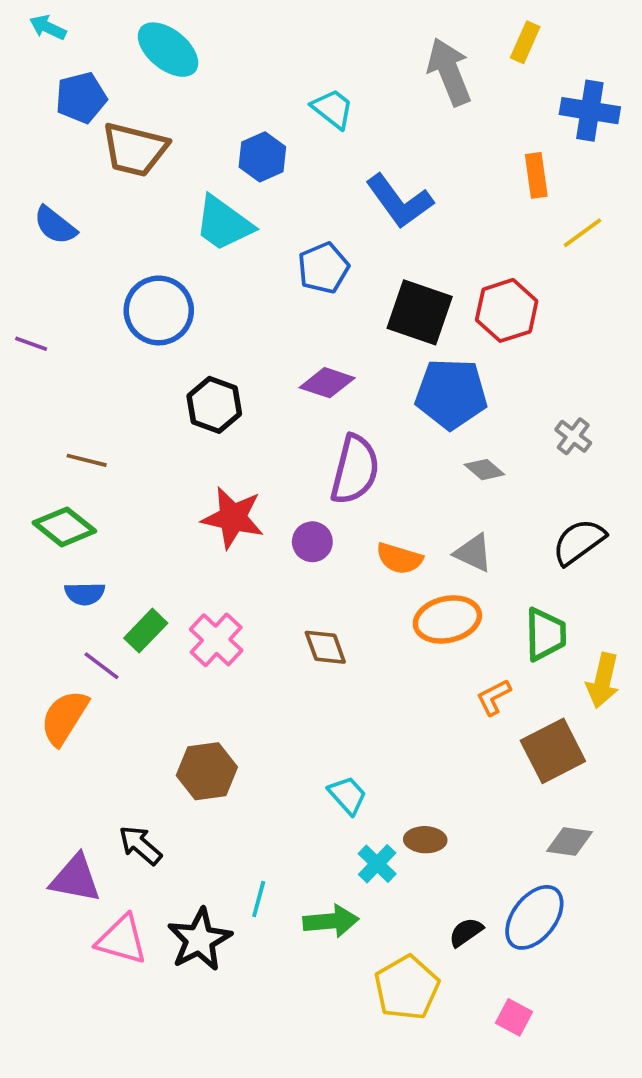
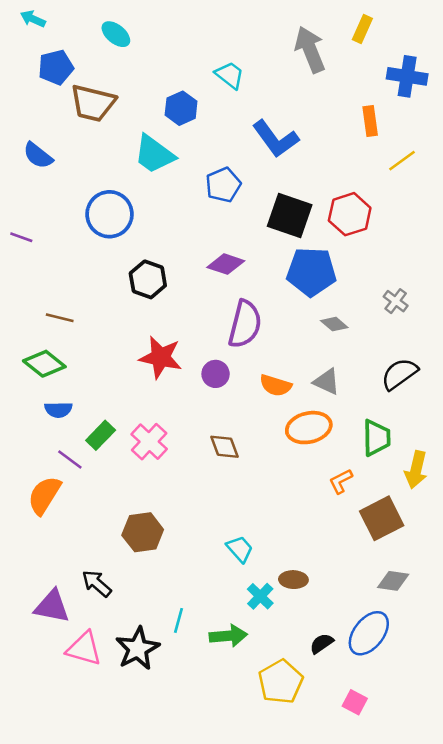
cyan ellipse: (168, 50) -> (116, 34), size x0.7

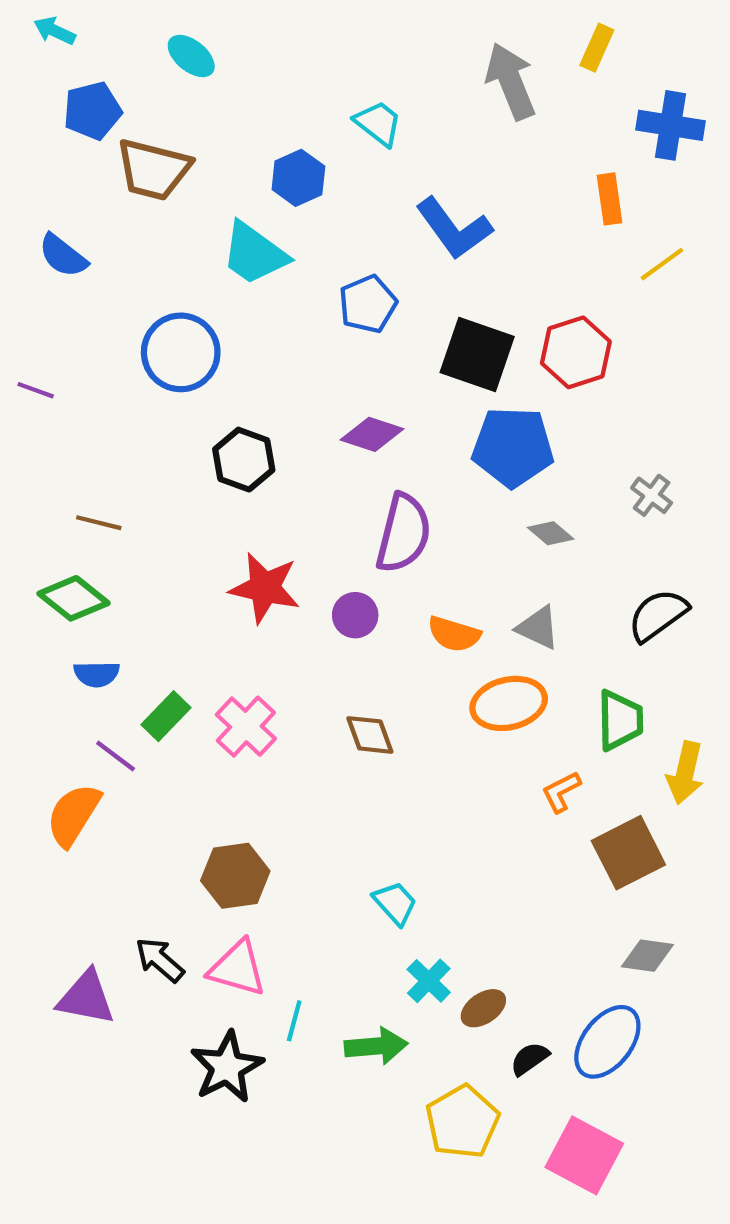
brown ellipse: (293, 580) -> (483, 1008), moved, turned -36
pink triangle: (84, 649) -> (237, 968), moved
pink square: (355, 702) -> (584, 1155), size x1.8

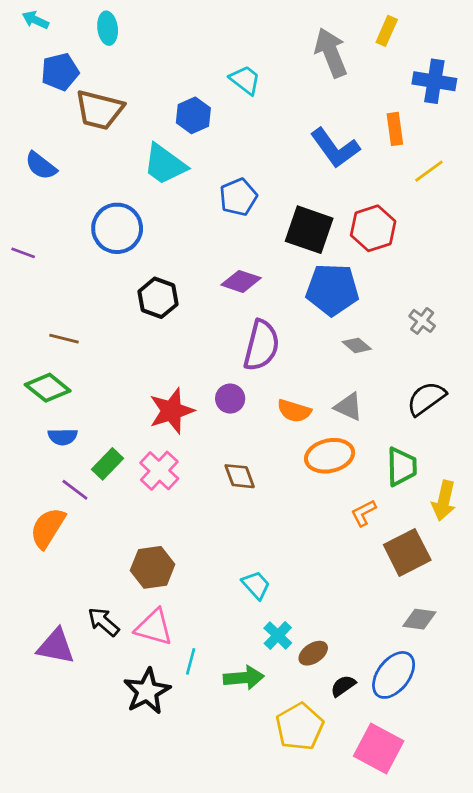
cyan ellipse: (191, 56) -> (108, 28), moved, turned 44
blue L-shape: (454, 228) -> (335, 148), moved
red star: (265, 588) -> (172, 411), moved, turned -30

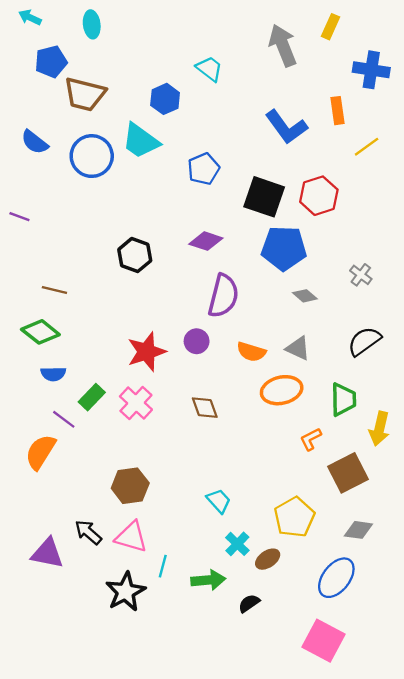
blue circle: (117, 228) -> (92, 156), moved
black semicircle: (343, 686) -> (249, 603), moved
yellow pentagon: (300, 727) -> (294, 517), moved

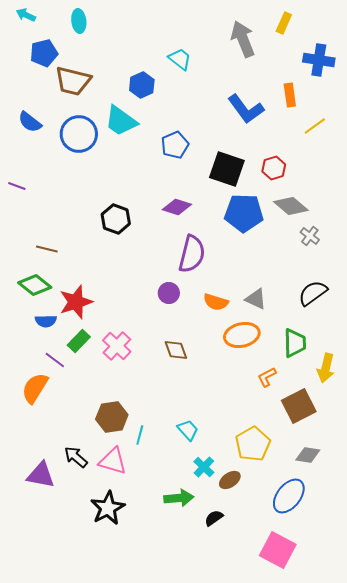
red hexagon: (319, 196) -> (274, 168), size x0.7
gray diamond: (305, 296) -> (291, 206), moved, size x1.6
red star: (146, 352) -> (76, 302), moved
cyan line: (163, 566) -> (140, 435), moved

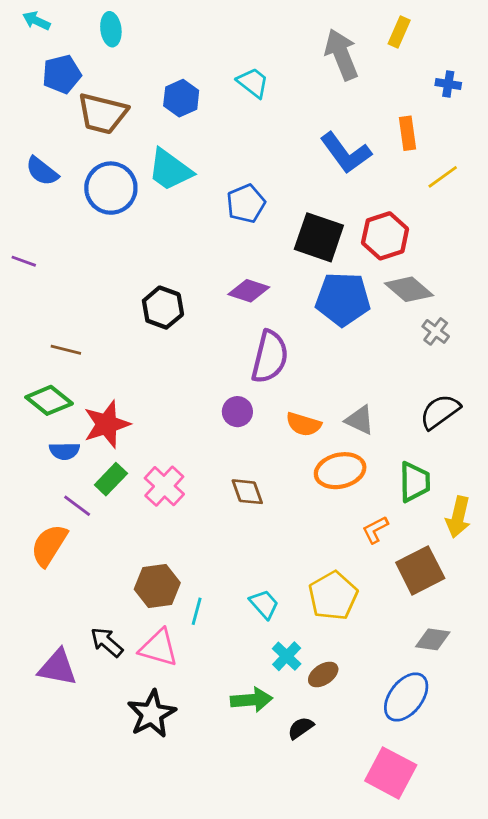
blue cross: (319, 60) -> (448, 84), size x0.6
blue hexagon: (142, 85) -> (181, 98), moved
red hexagon: (274, 168) -> (385, 236), size x1.4
yellow pentagon: (253, 444) -> (333, 596), moved

